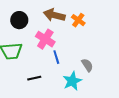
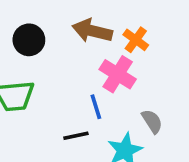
pink cross: (45, 39) -> (118, 74), moved
black line: (34, 78) -> (76, 136), moved

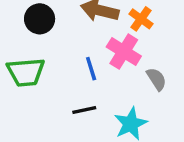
blue line: (96, 107) -> (91, 69), moved
gray semicircle: (152, 121) -> (156, 79), moved

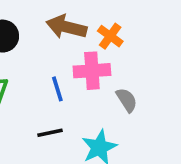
pink cross: (124, 52) -> (92, 71), turned -36

